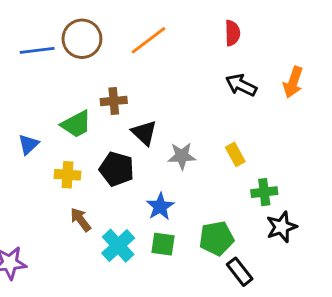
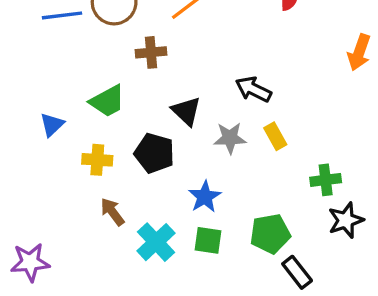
black arrow: (241, 85) -> (253, 89), moved
brown cross: (114, 101) -> (151, 52), moved
yellow rectangle: (235, 154) -> (275, 136), moved

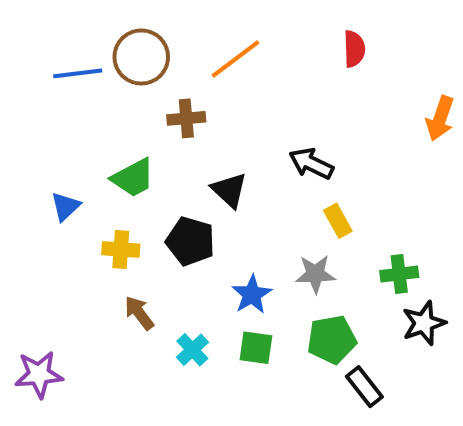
gray star: (230, 138) -> (315, 274), moved
cyan cross: (156, 242) -> (192, 350), size x0.7

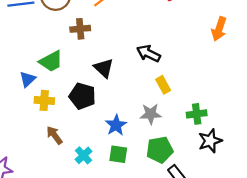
blue triangle: (66, 206) -> (28, 79), moved

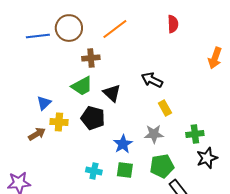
green trapezoid: (51, 61) -> (82, 86), moved
brown arrow: (54, 135) -> (37, 134), moved, turned 96
cyan cross: (84, 155) -> (94, 171), turned -35

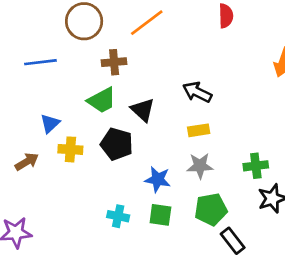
blue line: (38, 36) -> (40, 62), moved
yellow rectangle: (165, 108) -> (199, 130), moved, turned -70
brown arrow: (37, 134) -> (27, 162), moved
blue star: (123, 144) -> (158, 179), turned -30

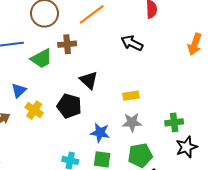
black arrow: (197, 92) -> (132, 43), moved
green trapezoid: (102, 100) -> (41, 59), moved
yellow cross: (70, 149) -> (34, 110), turned 30

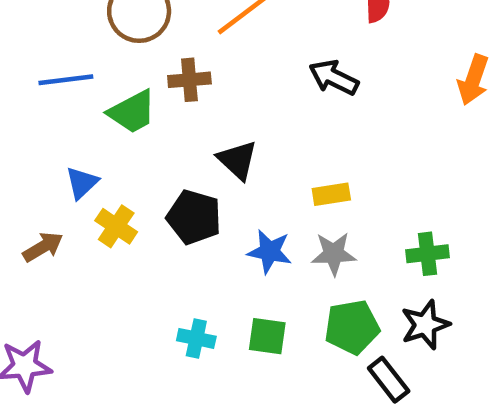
blue star: (100, 133) -> (270, 251), moved
black star: (186, 147) -> (425, 325), moved

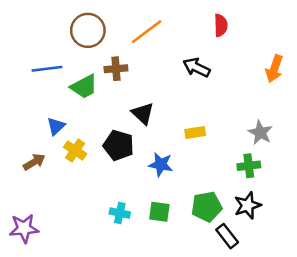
gray star: (334, 254) -> (260, 133), moved, turned 30

